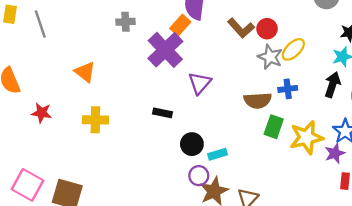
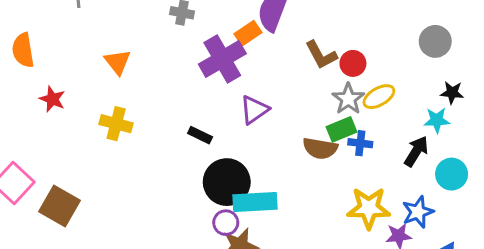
green rectangle: (274, 127) -> (342, 129), moved, turned 35
black circle: (192, 144) -> (227, 182), size x1.6
cyan rectangle: (217, 154) -> (255, 202), size x1.8

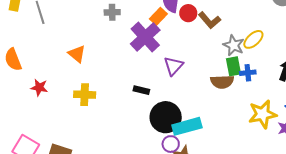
red circle: (353, 63) -> (188, 13), moved
green rectangle: (342, 129) -> (234, 66), turned -66

